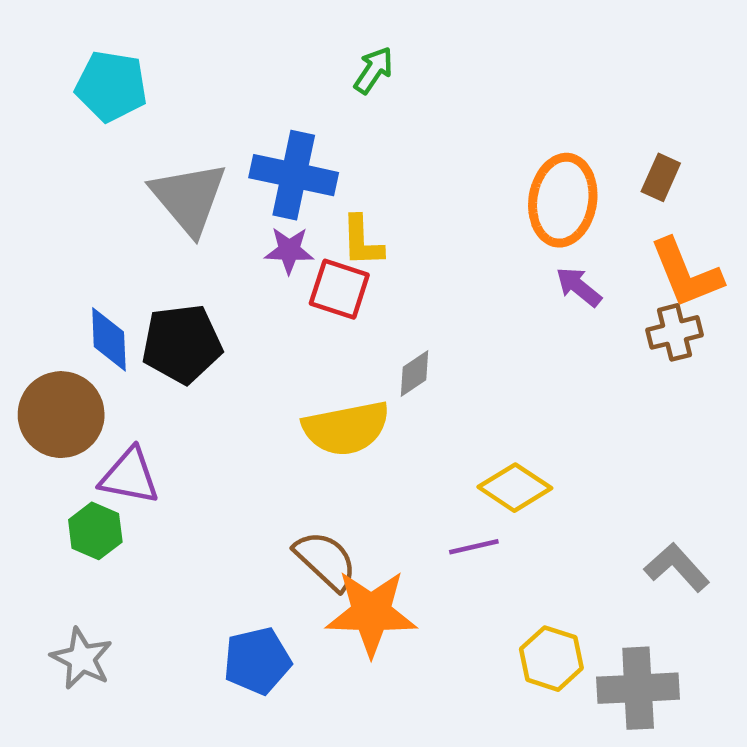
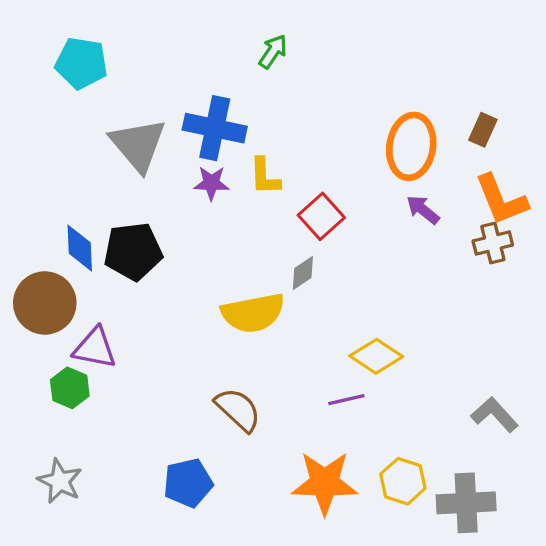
red square: (339, 289) -> (321, 216), moved, turned 30
orange star: (371, 613) -> (325, 483), moved

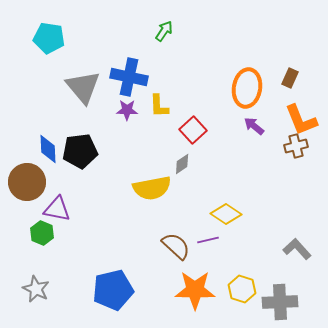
brown semicircle: (238, 410) -> (176, 246), moved
blue pentagon: (188, 483) -> (113, 290), size x1.4

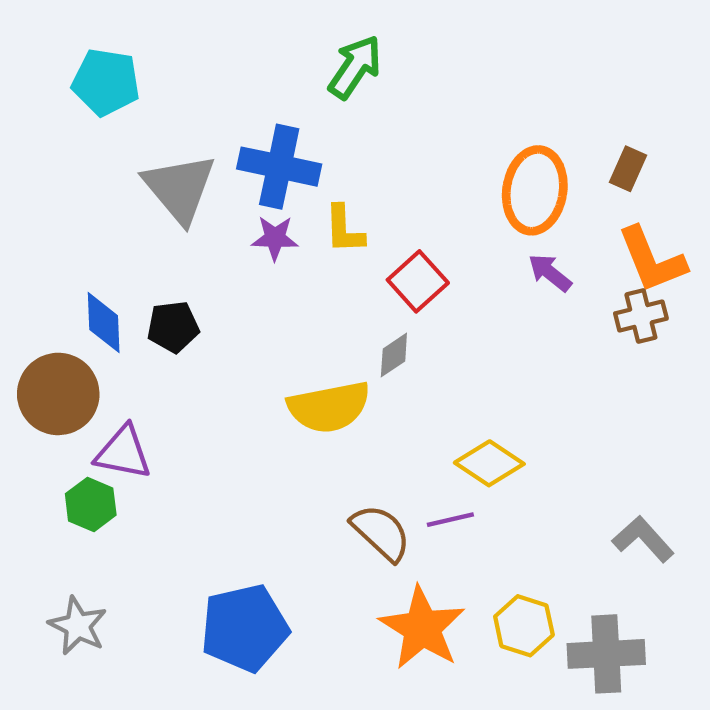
green arrow: (164, 31) -> (355, 67), size x1.4
black pentagon: (80, 151) -> (173, 327), size x0.7
orange star: (195, 290) -> (422, 628), turned 30

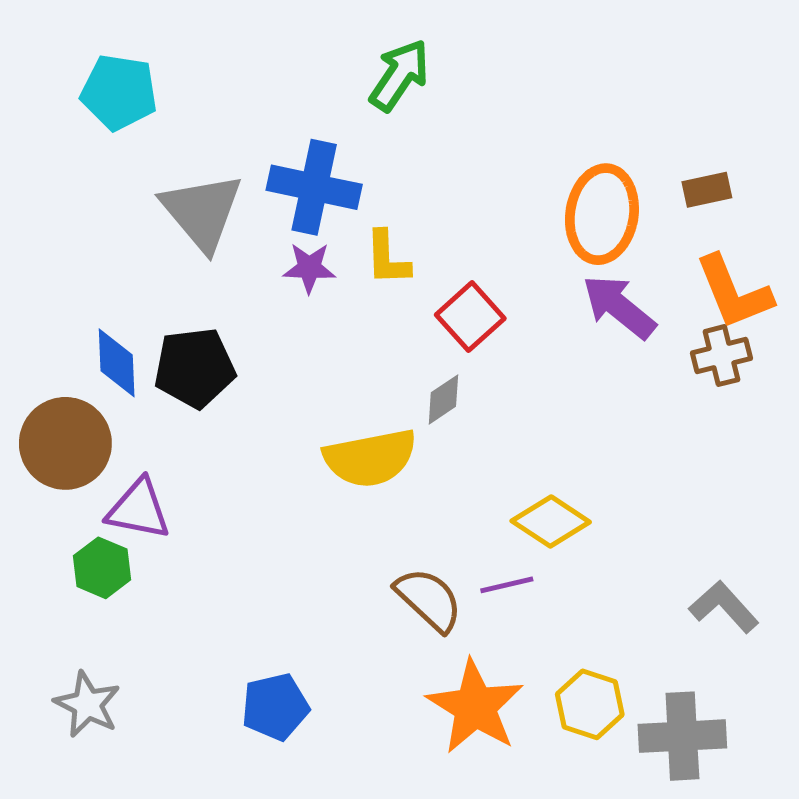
brown rectangle: (628, 169) -> (707, 190), turned 54
purple arrow: (550, 273) -> (619, 307), size x1.5
black pentagon: (173, 327) -> (195, 368), size x1.4
blue pentagon: (245, 628) -> (275, 707), size x0.7

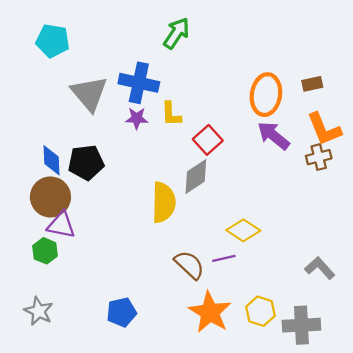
gray diamond: (443, 400) -> (196, 176), size x1.6
brown circle: (65, 443) -> (50, 197), moved
yellow semicircle: (370, 458) -> (164, 202), turned -78

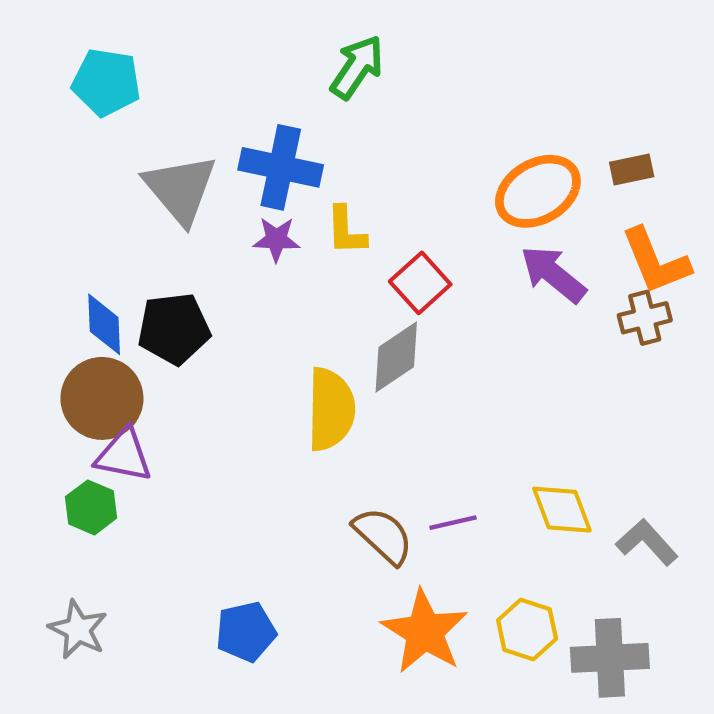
orange ellipse: (266, 95) -> (538, 191), turned 51
yellow diamond: (243, 230) -> (562, 510), moved, turned 36

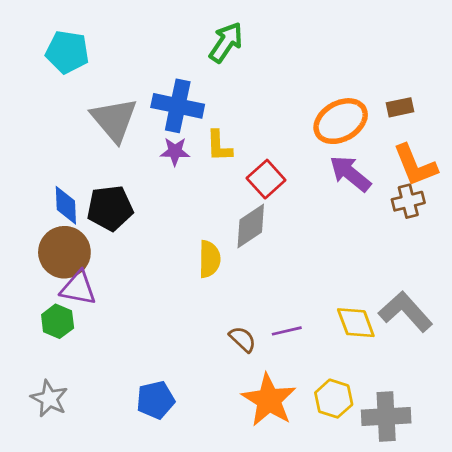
yellow semicircle: (331, 409) -> (209, 259), size x0.7
brown semicircle: (383, 536) -> (243, 339), size x0.7
gray L-shape: (647, 542) -> (405, 312), moved, size x1.4

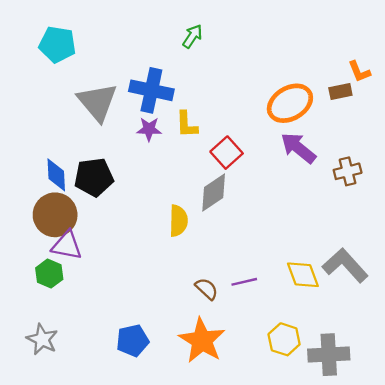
green arrow: (226, 42) -> (192, 36), size x0.7
orange L-shape: (415, 165) -> (359, 72), moved, size x0.6
orange star: (269, 400) -> (202, 340), moved

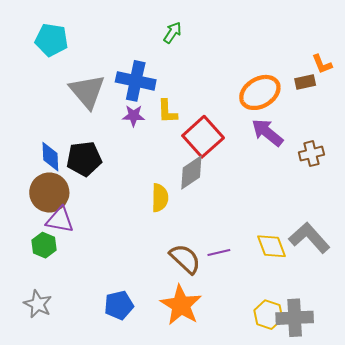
red square: (227, 153) -> (203, 137), size x1.4
brown semicircle: (207, 289) -> (185, 259), size x1.5
yellow hexagon: (284, 339) -> (268, 315), moved

